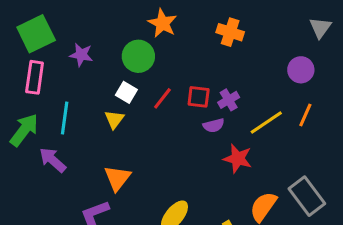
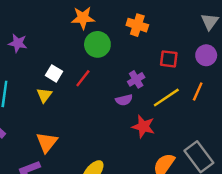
orange star: (162, 23) -> (83, 18), turned -30
green circle: (138, 56) -> (97, 44), moved
purple circle: (301, 70) -> (206, 55), moved
red square: (199, 97) -> (169, 59), moved

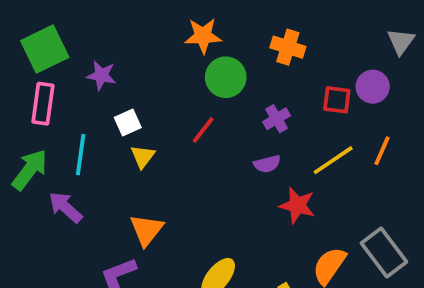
purple circle: (206, 55) -> (373, 87), moved
white square: (54, 73) -> (128, 122), moved, turned 35
purple cross: (136, 79) -> (277, 119), moved

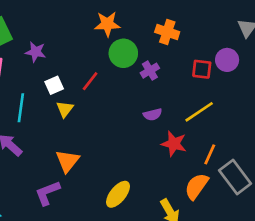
purple cross: (277, 119) -> (150, 71), moved
red line: (203, 130) -> (90, 81), moved
orange line: (382, 151) -> (210, 154), moved

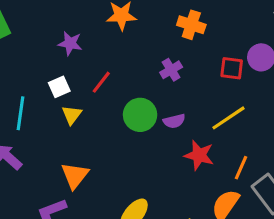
purple star: (36, 52) -> (70, 43), moved
green circle: (123, 53) -> (140, 115), moved

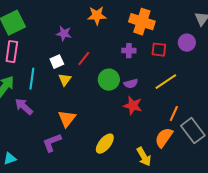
orange cross: (191, 25) -> (142, 22), size x1.4
red square: (232, 68) -> (159, 50), moved
purple cross: (171, 70) -> (129, 51), turned 32
red star: (199, 155) -> (133, 106), moved

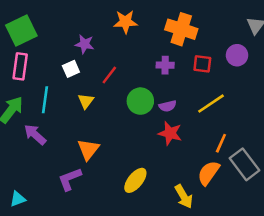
white square: (57, 62) -> (71, 69), moved

